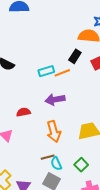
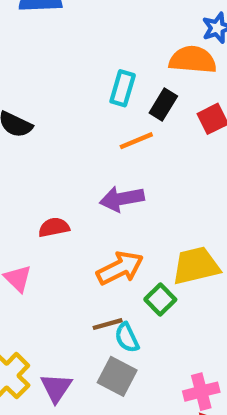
cyan rectangle: (46, 71) -> (123, 88), moved, turned -56
orange arrow: (54, 131) -> (120, 268), turned -100
green square: (81, 165) -> (160, 299), moved

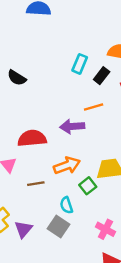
orange line: (136, 141) -> (94, 107), moved
red semicircle: (54, 227) -> (32, 138), size x1.6
brown line: (108, 324) -> (36, 184), moved
pink cross: (201, 392) -> (105, 229), moved, turned 36

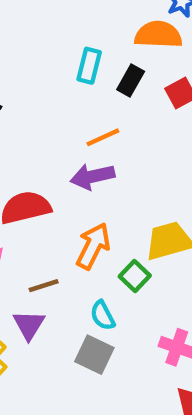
orange line: (94, 107) -> (103, 137), moved
orange arrow: (67, 166) -> (93, 246), turned -35
purple triangle: (23, 229) -> (29, 325), moved

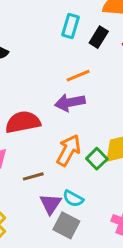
green square: (135, 276) -> (97, 159), moved
cyan semicircle: (103, 315) -> (73, 199), turned -36
purple triangle: (29, 325) -> (51, 204), moved

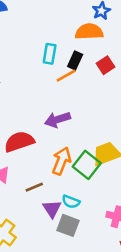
orange line: (78, 76) -> (66, 76), moved
green square: (97, 159) -> (87, 165), size x1.5

